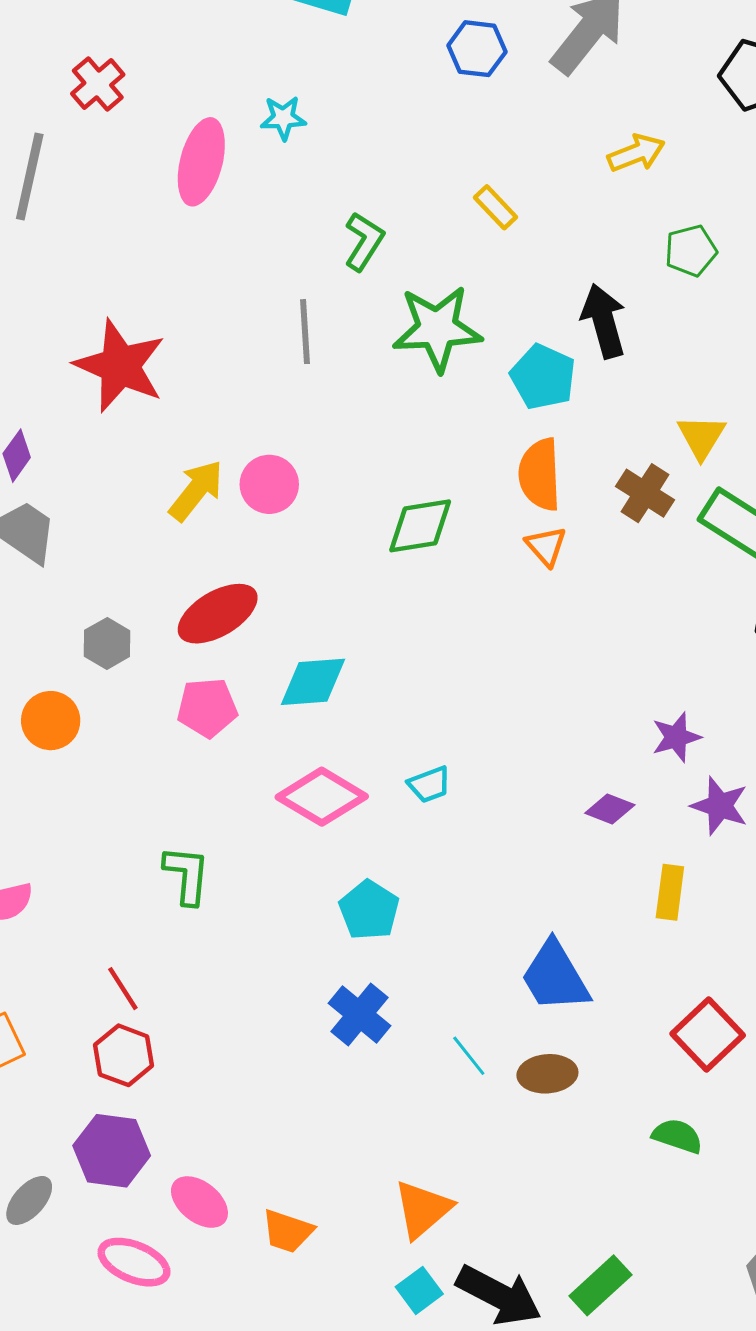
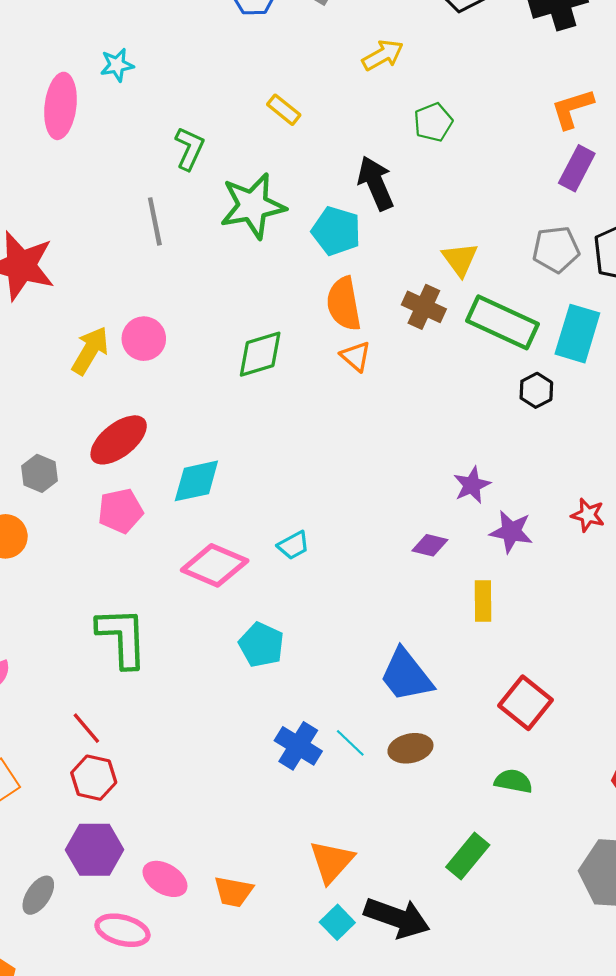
green L-shape: (187, 875) -> (122, 637), size x1.4
blue cross: (359, 1015) -> (298, 746), moved
green rectangle: (600, 1285) -> (468, 856), moved

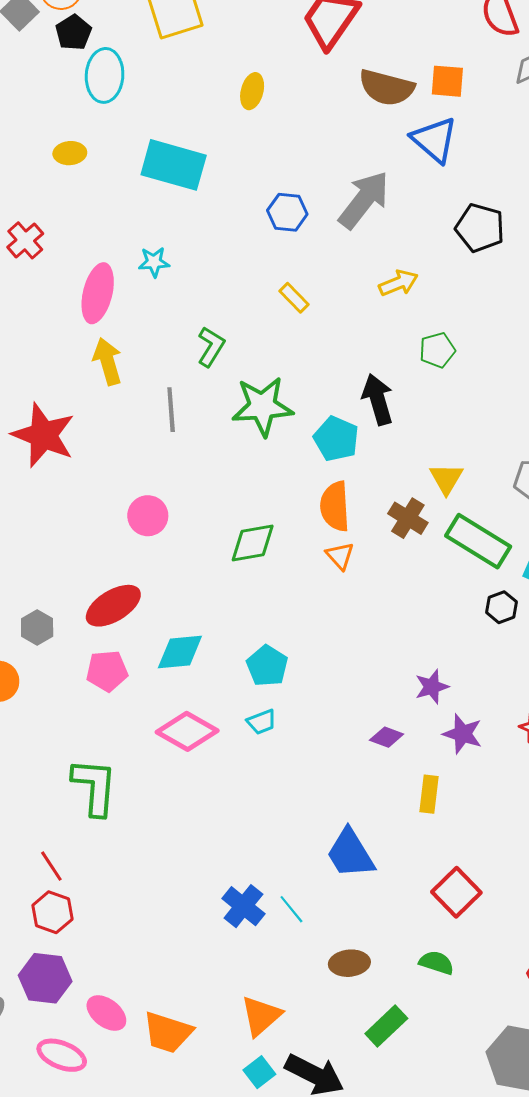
yellow rectangle: (284, 110) -> (294, 298), moved
yellow arrow: (90, 351) -> (108, 361), moved, turned -54
cyan pentagon: (261, 645) -> (267, 666), moved
brown ellipse: (410, 748) -> (349, 963), moved
orange trapezoid: (233, 892) -> (168, 1032), size x1.4

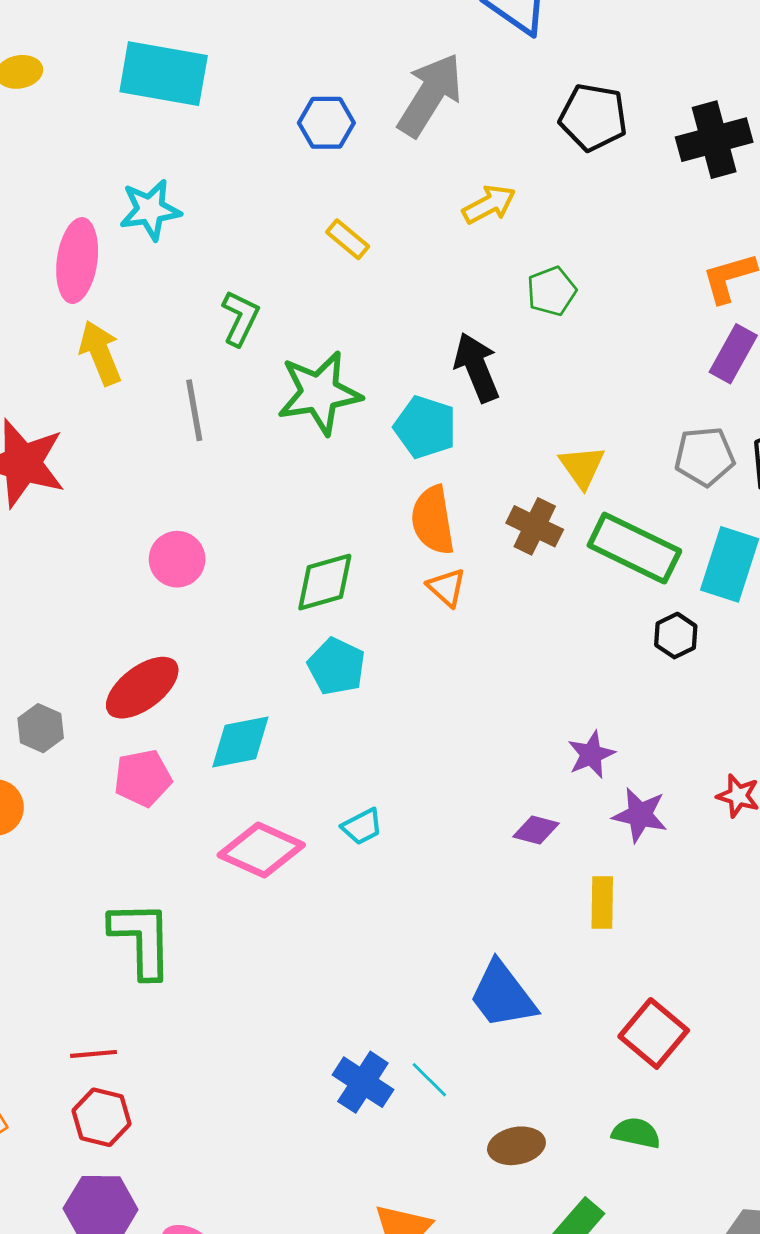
cyan star: (154, 262) -> (150, 210), size x1.4
cyan pentagon: (267, 666) -> (336, 666), moved
red line: (51, 866) -> (94, 1054), turned -56

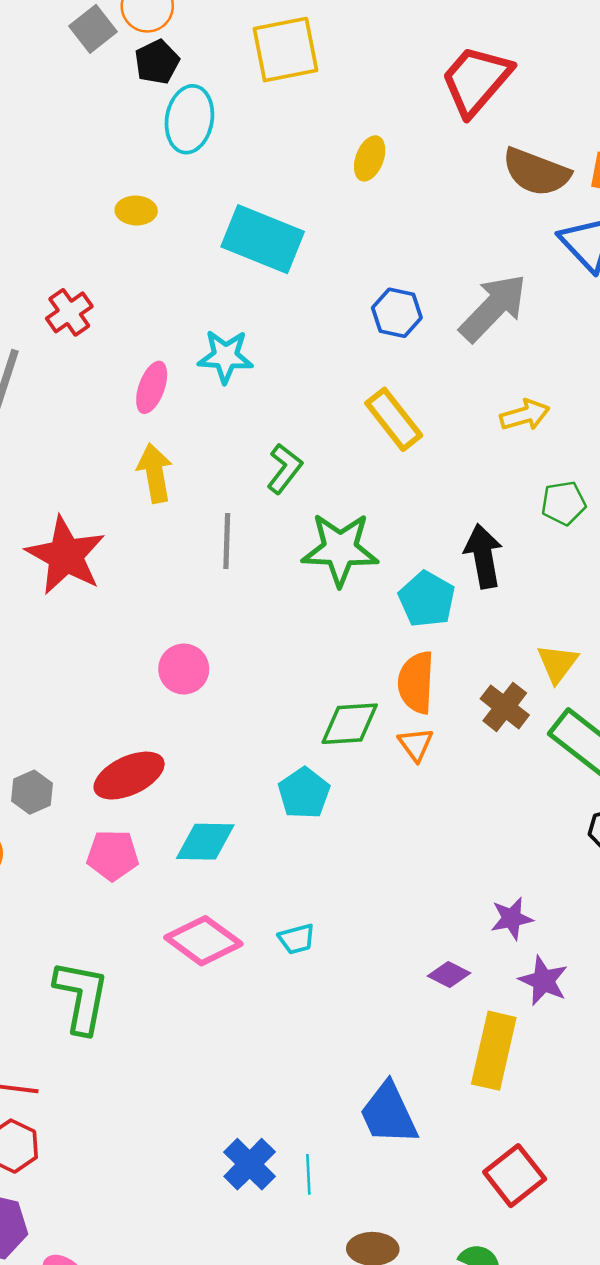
yellow rectangle: (348, 239) -> (394, 419), size x1.6
pink ellipse: (77, 261) -> (152, 387), size x0.7
green diamond: (325, 582) -> (350, 724), moved
yellow rectangle: (602, 902) -> (494, 1051), size x1.6
cyan line: (429, 1080) -> (308, 1174), turned 30

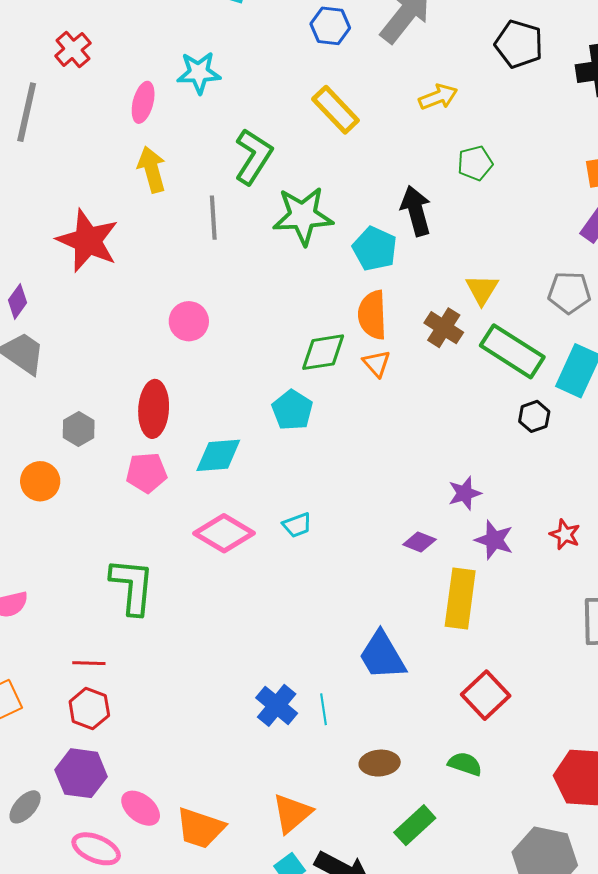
green L-shape: (285, 469) -> (253, 156), size x1.4
red ellipse: (129, 776) -> (154, 409), turned -56

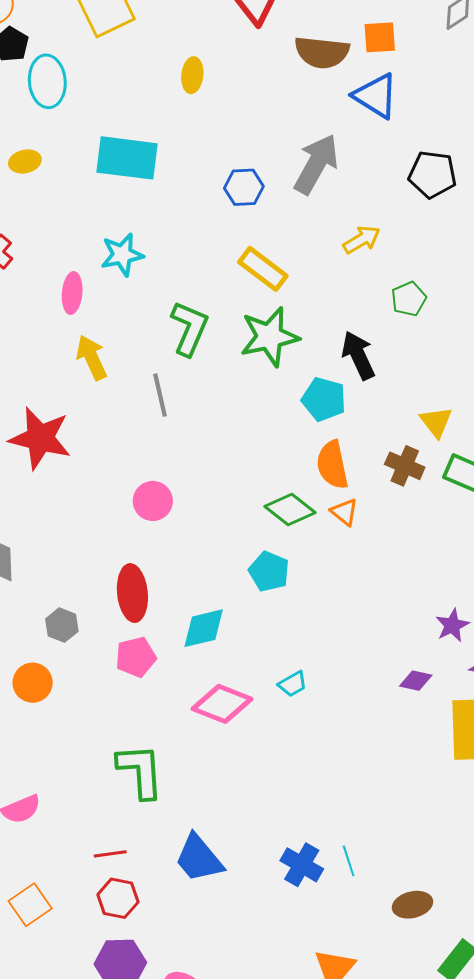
green star: (303, 216) -> (269, 337), moved
green diamond: (323, 352) -> (290, 510), turned 57
blue trapezoid: (382, 656) -> (199, 858), moved

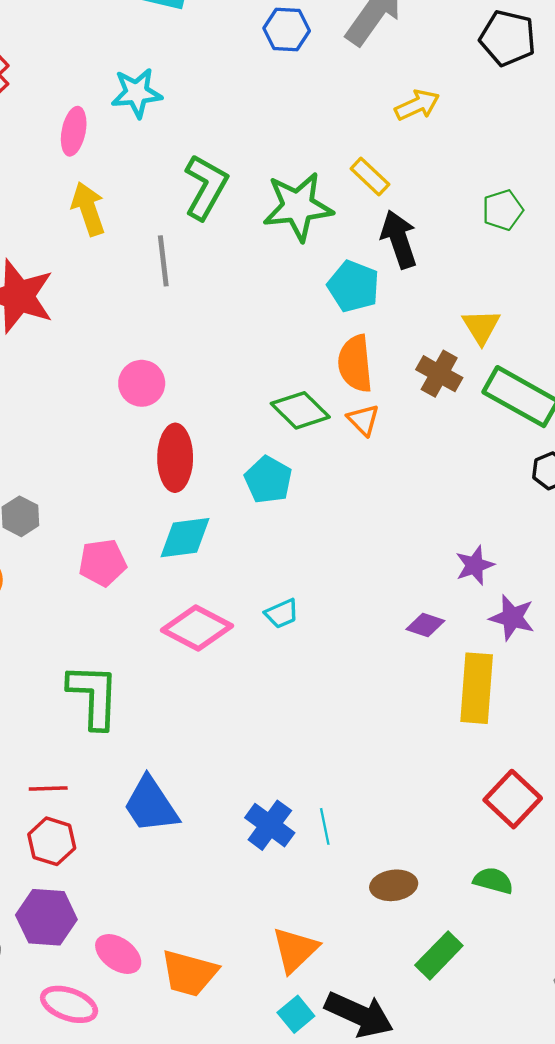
yellow rectangle: (263, 269) -> (370, 177), moved, size x0.7
green pentagon: (409, 299) -> (503, 210), moved
red ellipse: (132, 593) -> (175, 458), moved

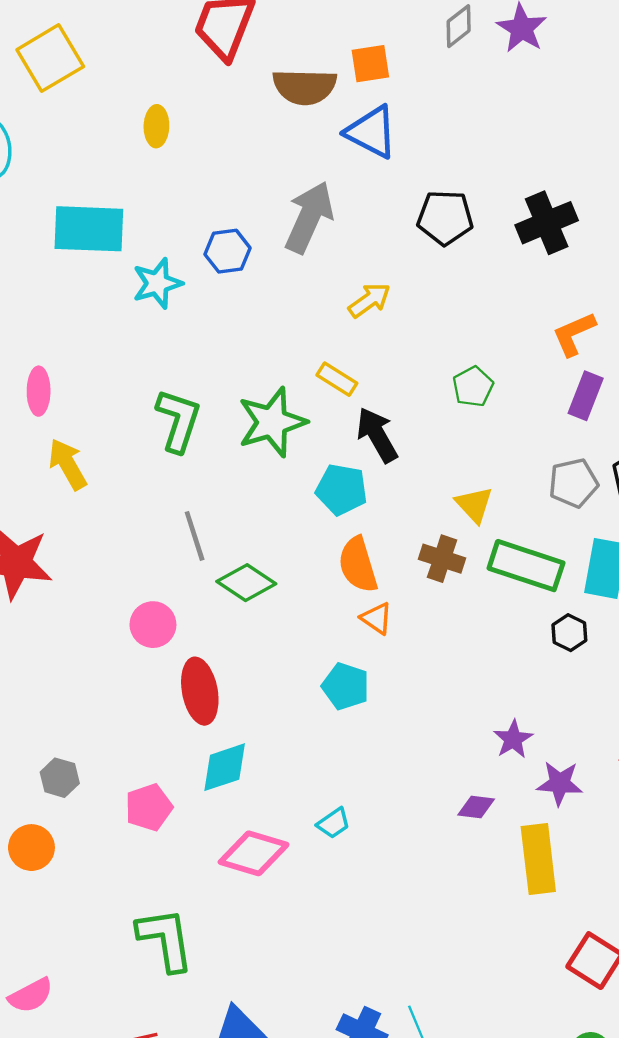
cyan star: (137, 93) -> (157, 283), moved
gray line: (163, 261) -> (195, 536), moved
green diamond: (300, 410) -> (246, 583), moved
cyan pentagon: (268, 480) -> (346, 686), moved

